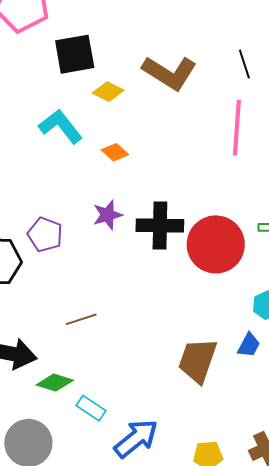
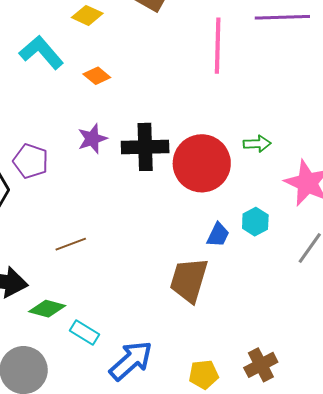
blue trapezoid: (249, 345) -> (218, 235), moved

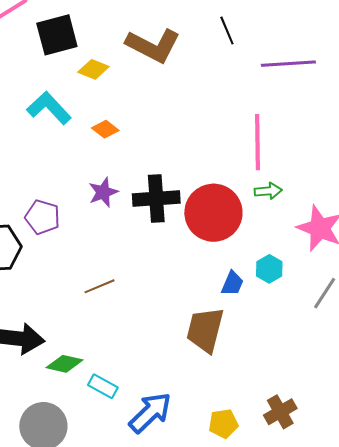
pink line: (218, 46) -> (257, 142), moved
brown line: (71, 244) -> (99, 286), moved

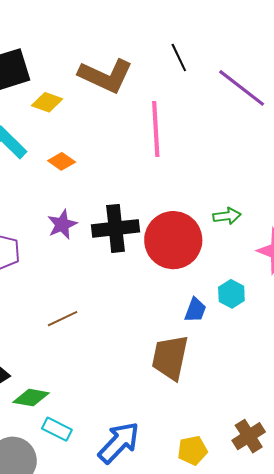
purple line: (288, 64) -> (242, 88), turned 44
pink line: (257, 142) -> (156, 129), moved
cyan rectangle: (103, 386) -> (57, 429), moved

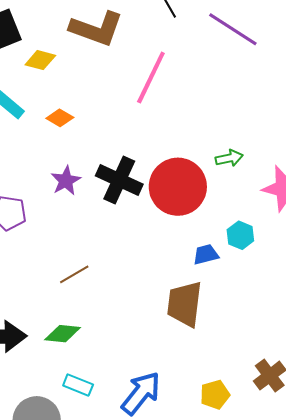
pink line: (156, 129) -> (151, 77), turned 34
black cross: (115, 228) -> (119, 180), turned 36
blue trapezoid: (195, 310) -> (206, 254), turned -120
green diamond: (31, 398) -> (63, 334), moved

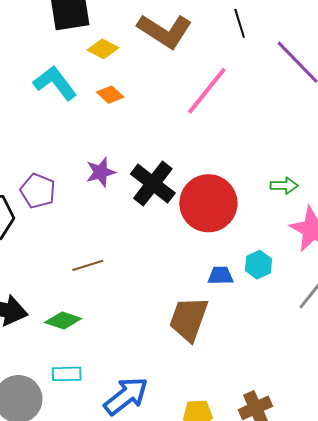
orange diamond: (60, 118) -> (110, 95), moved
green arrow: (229, 158) -> (284, 186), moved
cyan rectangle: (78, 385) -> (67, 374), turned -36

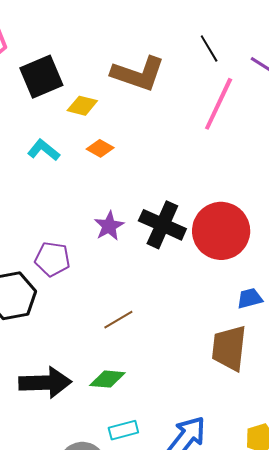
cyan L-shape: (55, 83) -> (44, 150), size x0.7
pink line: (207, 91) -> (219, 104), moved

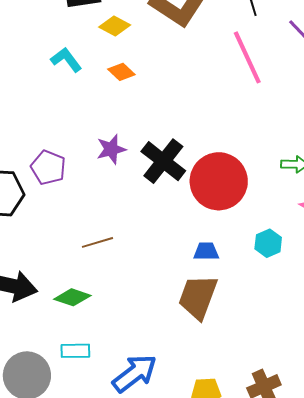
pink line: (219, 104) -> (247, 57), turned -64
blue trapezoid: (250, 298) -> (206, 251), moved

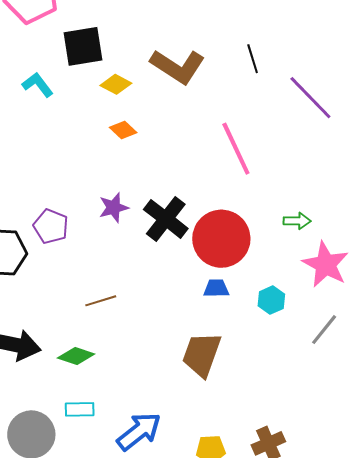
pink line: (247, 57) -> (236, 149), moved
cyan L-shape: (66, 60) -> (38, 85), moved
blue trapezoid: (206, 251) -> (216, 288), moved

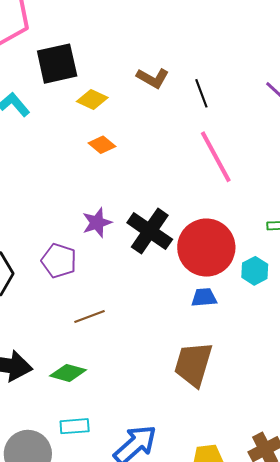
black line: (253, 59) -> (201, 93), moved
brown L-shape: (178, 66) -> (153, 78), size x0.6
purple pentagon: (51, 226) -> (59, 261), moved
cyan hexagon: (271, 300) -> (255, 271), moved

